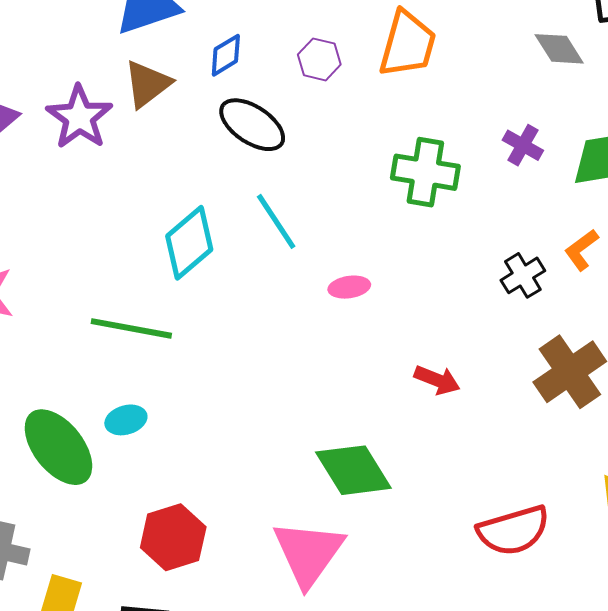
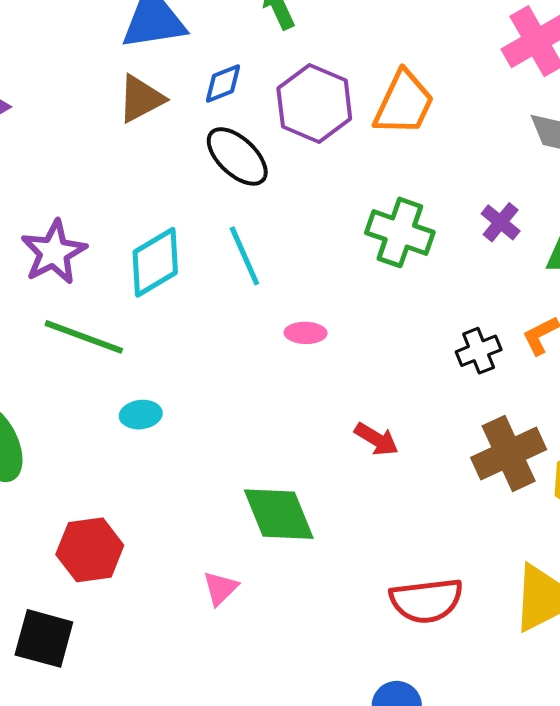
purple hexagon: (319, 59) -> (314, 103), size x1.8
purple star: (79, 117) -> (54, 252), moved
cyan ellipse: (126, 420) -> (141, 415), moved
pink triangle: (308, 553) -> (220, 588), size x0.5

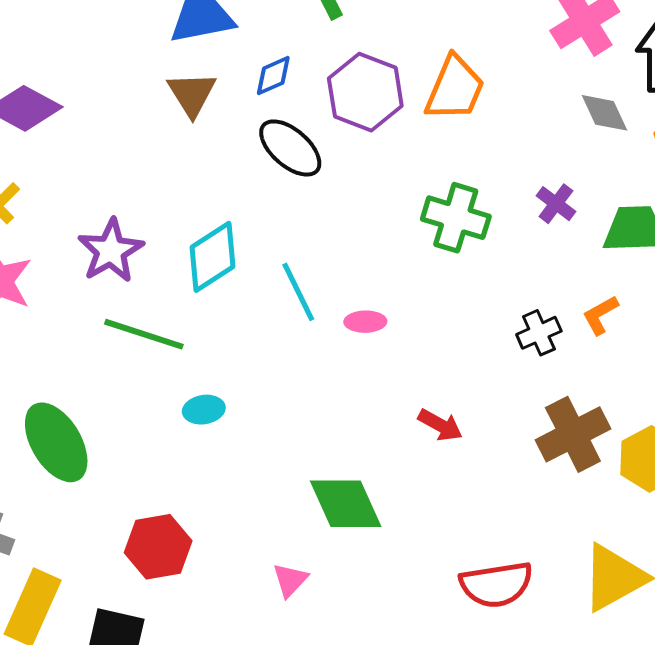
brown triangle: (141, 99) -> (192, 94), turned -32
cyan line: (244, 256) -> (298, 292), moved

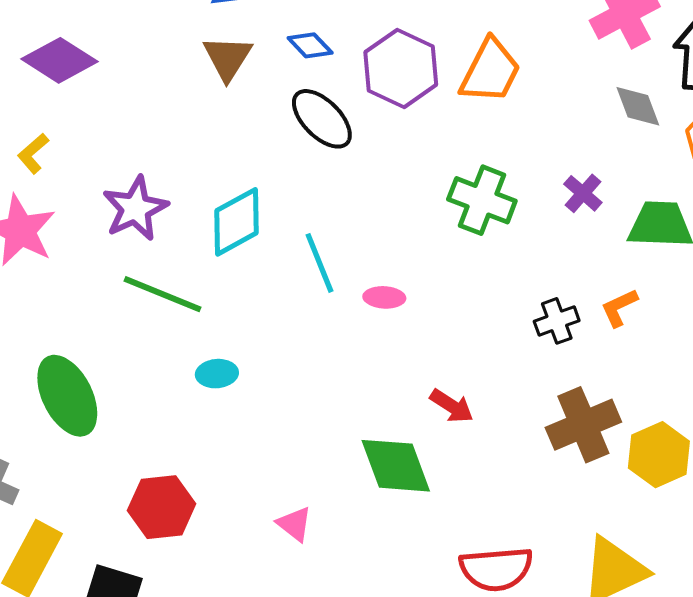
blue diamond: (273, 76) -> (310, 45), turned 66
green diamond: (346, 504) -> (396, 466), moved
pink triangle: (290, 580) -> (294, 524), moved, turned -39

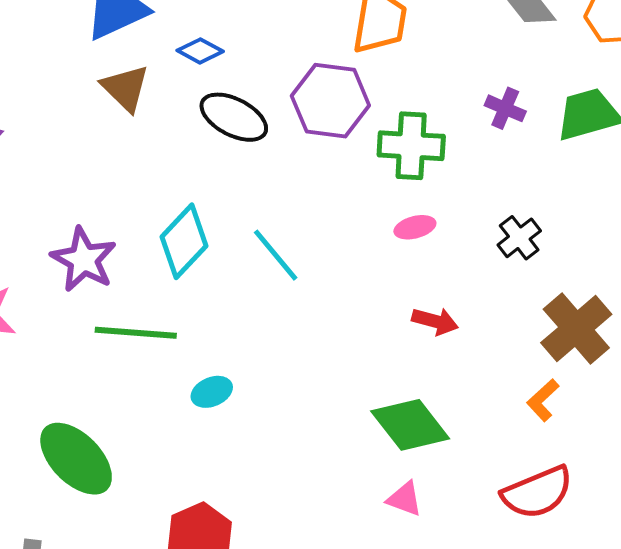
purple hexagon: (401, 68) -> (330, 101), moved
pink ellipse: (384, 297) -> (415, 227), moved
orange L-shape: (619, 308) -> (543, 400), moved
red arrow: (452, 406) -> (435, 321), moved
pink triangle: (294, 524) -> (405, 499), moved

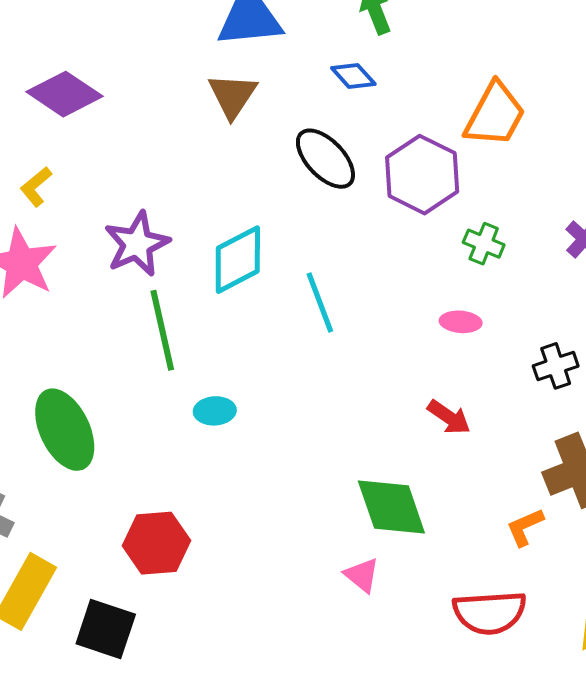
blue diamond: (200, 51) -> (353, 76), moved
green cross: (411, 146) -> (484, 244), size x0.6
green line: (136, 333) -> (162, 330), turned 54

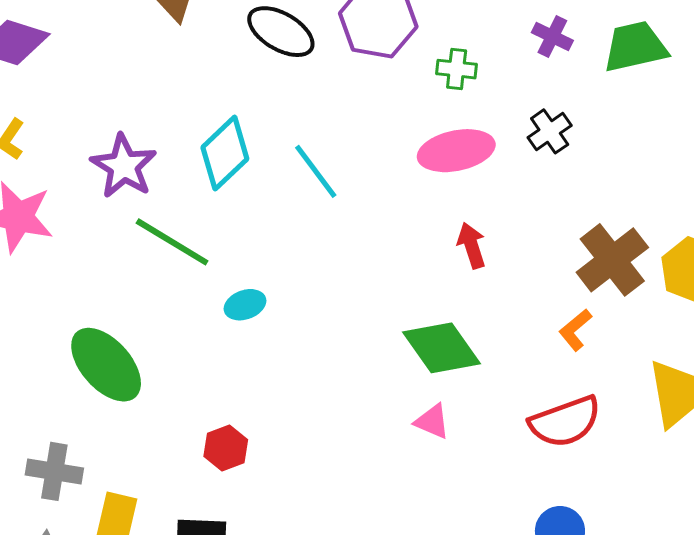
pink ellipse: (461, 322) -> (456, 151), size x1.8
green line: (162, 330) -> (172, 242), turned -30
black cross: (556, 366) -> (550, 131), moved
red arrow: (449, 417) -> (472, 245), turned -126
red hexagon: (156, 543) -> (226, 448), size x0.7

